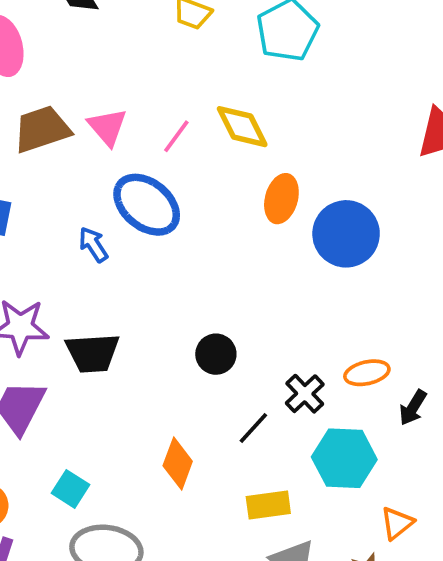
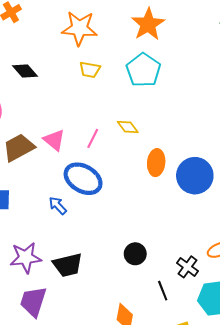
yellow diamond: (242, 127) -> (128, 127), size x0.7
black line: (253, 428) -> (163, 291), turned -54

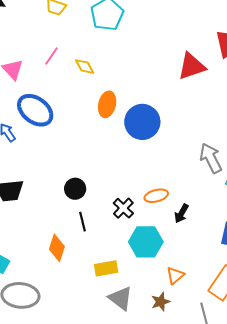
pink line: (93, 138) -> (52, 56), moved
black line: (163, 291) -> (83, 222), moved

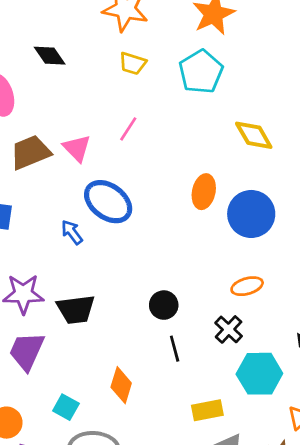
yellow diamond: (85, 67) -> (254, 135), moved, size x1.4
orange ellipse: (156, 196) -> (247, 286), moved
orange diamond: (57, 248) -> (121, 385), moved

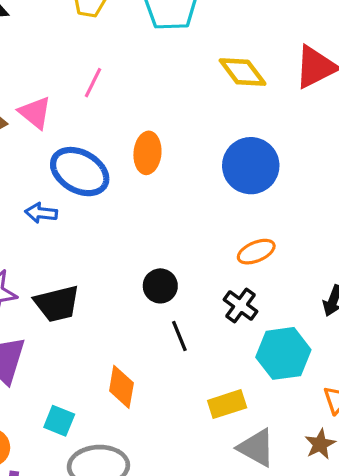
orange ellipse: (204, 192) -> (147, 153), moved
blue arrow: (72, 232) -> (41, 213), turned -40

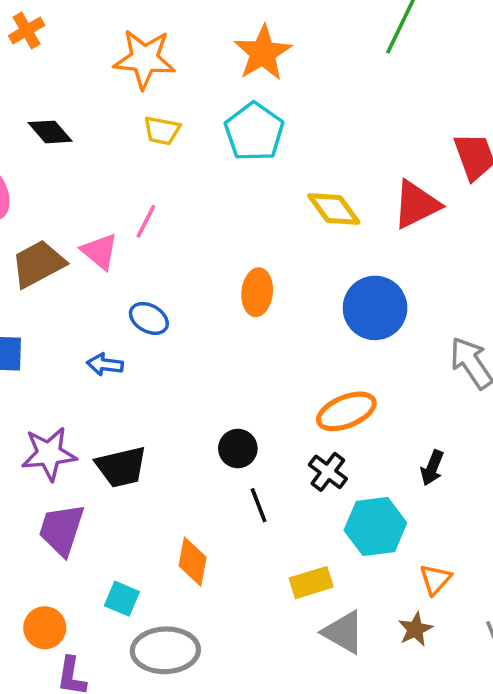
pink line: (93, 83) -> (146, 221), moved
orange ellipse: (147, 153) -> (257, 292), moved
blue circle: (251, 166) -> (375, 308), moved
blue ellipse: (80, 172) -> (149, 318), size x0.6
orange ellipse: (256, 252) -> (346, 411), size x1.4

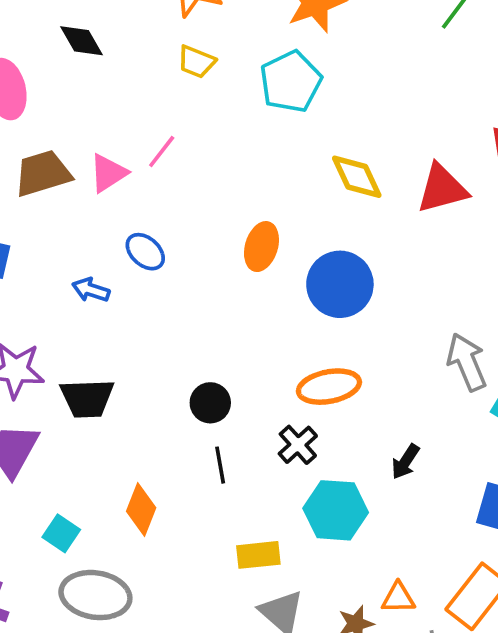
pink triangle: (100, 251) -> (108, 173), turned 36
blue circle: (375, 308) -> (340, 284), moved
orange triangle: (435, 579) -> (398, 598), moved, turned 36

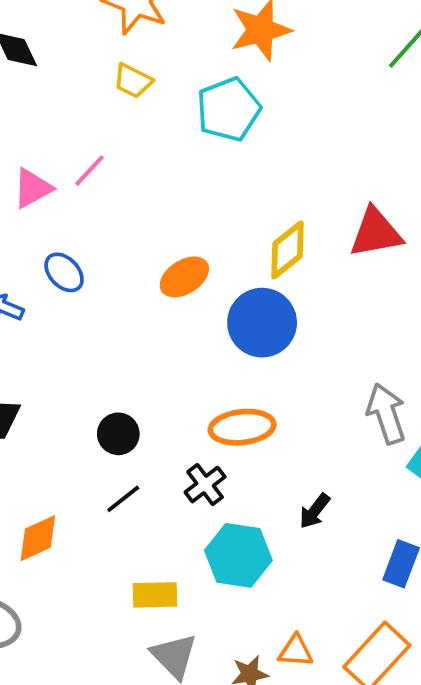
yellow diamond: (357, 177) -> (287, 250), moved, turned 72
orange ellipse: (261, 247) -> (184, 277), turned 36
black line: (220, 465) -> (123, 499), turned 57
orange diamond: (141, 510) -> (38, 538), turned 39

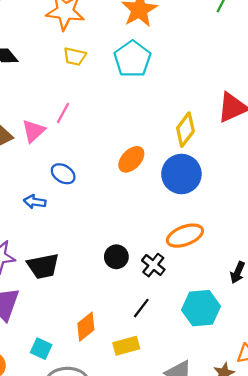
black cross: (205, 485) -> (153, 265), moved
black line: (123, 499) -> (141, 308), moved
yellow rectangle: (155, 595) -> (126, 346), moved

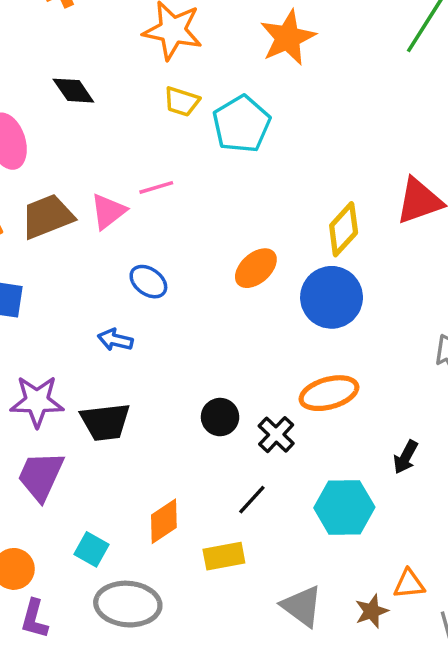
cyan pentagon: (132, 59) -> (241, 124), moved
pink line: (63, 113) -> (156, 187), turned 40
blue arrow: (35, 202) -> (115, 340), moved

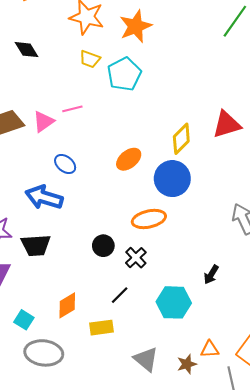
orange star: (288, 38) -> (136, 26), moved
blue arrow: (115, 340) -> (44, 197), size x1.8
orange ellipse: (329, 393) -> (149, 219), moved

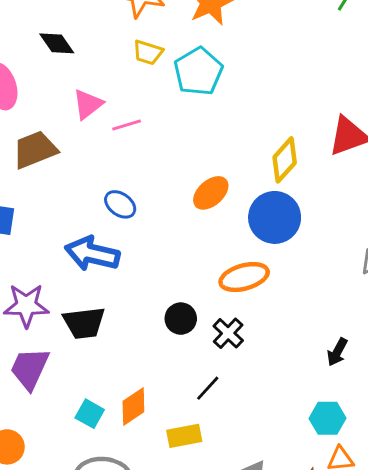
pink triangle: (43, 122) -> (88, 104), moved
cyan hexagon: (174, 302) -> (328, 418), moved, size x0.7
cyan square: (24, 320) -> (90, 414), moved

